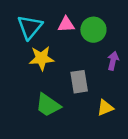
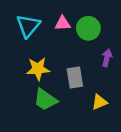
yellow star: (41, 58) -> (38, 69), moved

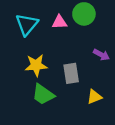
green circle: (88, 28) -> (84, 14), moved
purple arrow: (107, 58) -> (101, 55), turned 105

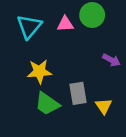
gray rectangle: (71, 73) -> (78, 93), moved
yellow triangle: (94, 97) -> (104, 106), turned -42

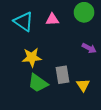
green circle: (92, 15) -> (84, 12), moved
cyan triangle: (29, 27) -> (24, 22), turned -35

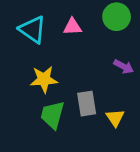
green trapezoid: (38, 83) -> (52, 115), turned 70

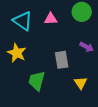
yellow star: (44, 79) -> (17, 53), moved, turned 30
gray rectangle: (87, 104) -> (62, 60), moved

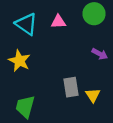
gray rectangle: (62, 60) -> (71, 87), moved
green trapezoid: (37, 81) -> (25, 107), moved

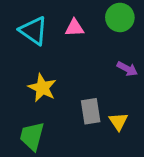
yellow star: (19, 61) -> (42, 88), moved

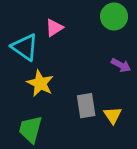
pink triangle: (74, 28) -> (54, 28), moved, turned -30
cyan triangle: (33, 31) -> (25, 47), moved

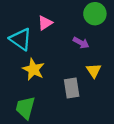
purple arrow: (121, 65) -> (81, 43), moved
yellow triangle: (113, 115) -> (94, 71), moved

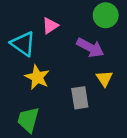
purple arrow: (81, 43) -> (90, 48), size x1.5

